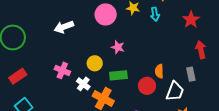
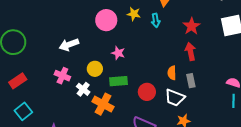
white arrow: (64, 27) -> (69, 45), moved
red arrow: (201, 50) -> (190, 52), moved
orange semicircle: (159, 71) -> (172, 73), moved
white trapezoid: (175, 91) -> (175, 98), turned 90

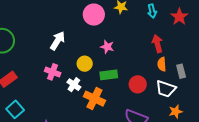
cyan arrow: (156, 20) -> (152, 11), moved
white arrow: (69, 45) -> (58, 41), turned 144
red arrow: (190, 52) -> (157, 44), moved

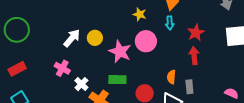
pink circle: (94, 15) -> (146, 41), moved
red arrow: (157, 44) -> (194, 56), moved
pink star: (107, 47) -> (120, 52), size x1.6
yellow circle: (85, 64) -> (95, 38), moved

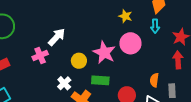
yellow circle: (95, 38) -> (79, 61), moved
pink cross: (62, 68) -> (40, 56), moved, turned 35

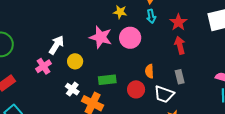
pink star: (104, 53) -> (101, 37), moved
yellow circle: (79, 61) -> (75, 61), moved
orange semicircle: (154, 80) -> (149, 71), moved

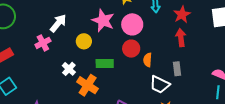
yellow circle: (75, 61) -> (84, 41), moved
red circle: (136, 89) -> (131, 49), moved

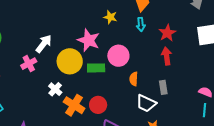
pink circle: (132, 24) -> (118, 56), moved
yellow circle: (84, 41) -> (70, 61), size x1.6
red circle: (131, 49) -> (98, 105), moved
green rectangle: (105, 64) -> (96, 68), moved

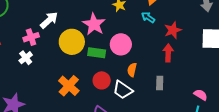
cyan arrow: (141, 24) -> (148, 17), turned 120
white cross: (55, 89) -> (26, 58), moved
white trapezoid: (146, 103) -> (123, 90), moved
red circle: (98, 105) -> (102, 80), moved

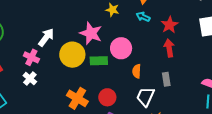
pink cross: (31, 37) -> (31, 57), turned -35
red circle: (102, 80) -> (107, 97), moved
white trapezoid: (123, 90) -> (145, 97), moved, turned 90

